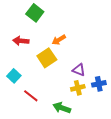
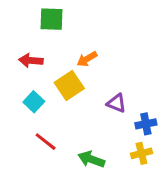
green square: (35, 13) -> (51, 19), turned -36
cyan square: (14, 76) -> (34, 102), moved
yellow cross: (78, 88) -> (141, 153), moved

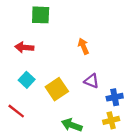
orange arrow: (87, 59) -> (83, 46), moved, turned 98
yellow square: (69, 86) -> (57, 89), moved
red line: (46, 142) -> (16, 111), moved

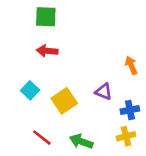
orange arrow: (83, 46) -> (131, 65), moved
red arrow: (24, 47) -> (47, 51), moved
red line: (16, 111) -> (42, 138), moved

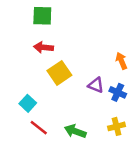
cyan square: (30, 90) -> (28, 103), moved
yellow square: (64, 101) -> (59, 73), moved
blue cross: (130, 110) -> (118, 92), moved, turned 35

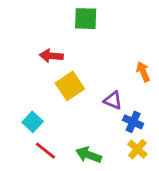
green square: (42, 16) -> (86, 19), moved
blue cross: (118, 92) -> (133, 122), moved
yellow cross: (117, 126) -> (137, 149), turned -35

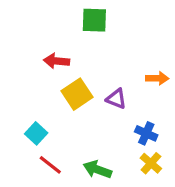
orange arrow: (143, 72) -> (157, 78), turned 114
purple triangle: (113, 100) -> (116, 99), moved

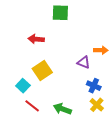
yellow square: (77, 94) -> (42, 70), moved
purple triangle: (116, 99) -> (84, 62), moved

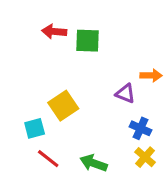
green square: (60, 13) -> (88, 41), moved
red arrow: (36, 39) -> (54, 31), moved
cyan square: (23, 86) -> (35, 128), turned 32

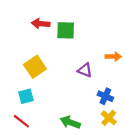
purple triangle: (125, 94) -> (85, 70), moved
yellow square: (63, 106) -> (35, 67), moved
red line: (48, 159) -> (21, 121), moved

